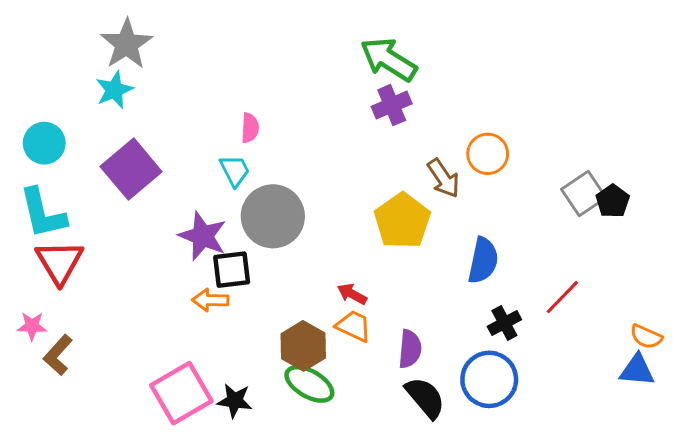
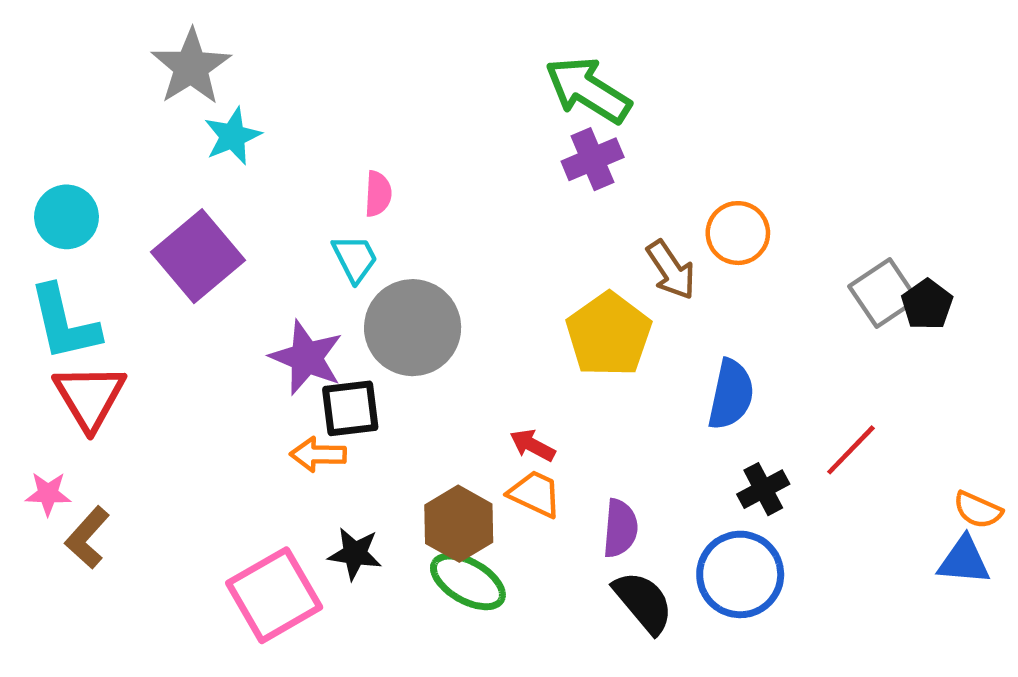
cyan star: (114, 90) -> (233, 136), moved
black star: (235, 401) -> (355, 554), moved

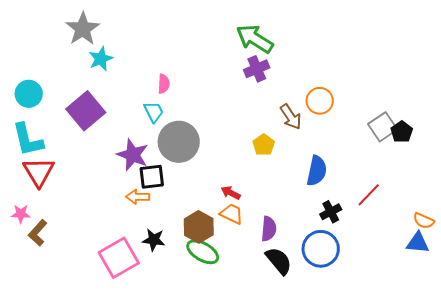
yellow pentagon: (609, 335) -> (264, 145), size x0.6

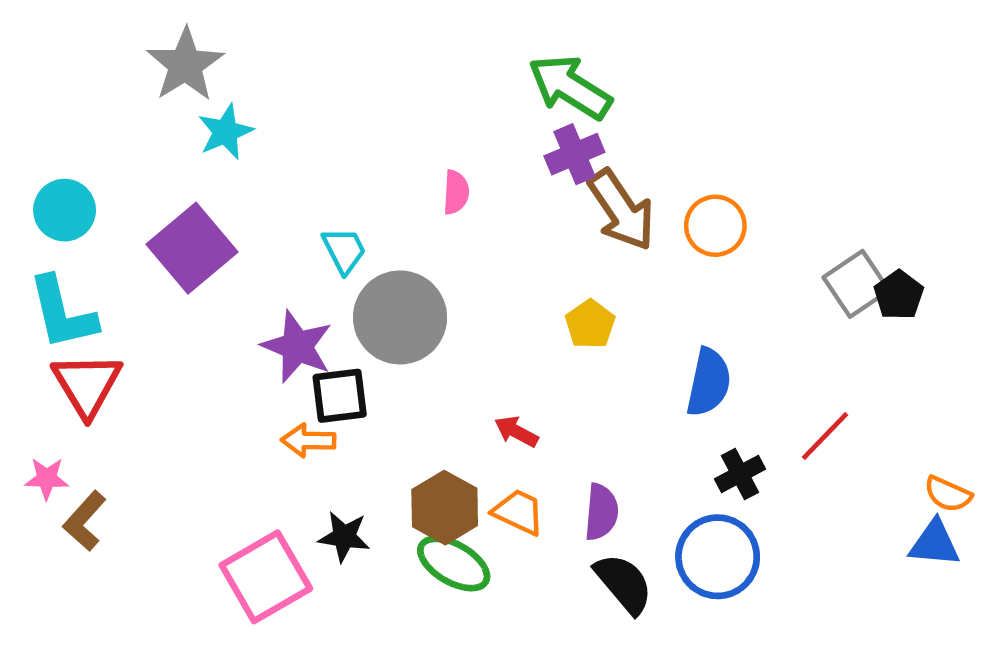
pink semicircle: (164, 84) -> (456, 192), moved
brown arrow: (291, 117) -> (621, 210), moved, size x1.4
orange trapezoid: (232, 214) -> (519, 512), moved

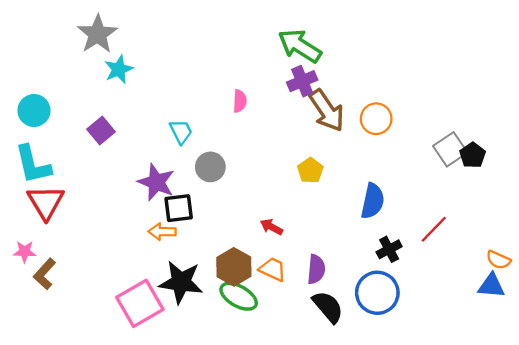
purple square: (192, 248) -> (101, 131), size x0.6
gray circle: (400, 317) -> (210, 167), size x0.6
black star: (344, 537) -> (181, 282), size x1.6

